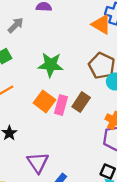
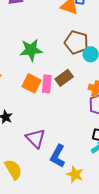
brown rectangle: (81, 102) -> (64, 78), turned 30

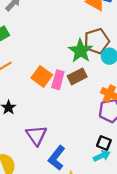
brown pentagon: (76, 42) -> (97, 41), turned 30
green star: (31, 50) -> (80, 51), moved, turned 30

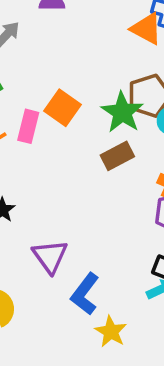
orange square: (42, 76) -> (62, 108), moved
pink rectangle: (58, 80) -> (28, 126), moved

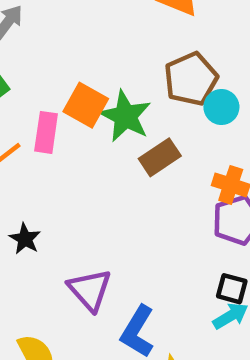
green star: (122, 112) -> (125, 116), moved

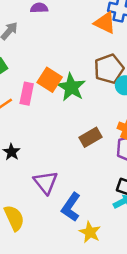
brown rectangle: (160, 157) -> (91, 137), moved

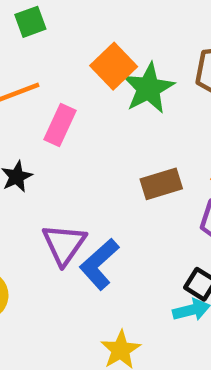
pink rectangle: (27, 94) -> (60, 125), moved
blue L-shape: (71, 207) -> (99, 264), moved

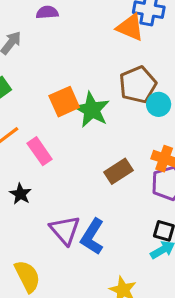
orange square: (114, 66) -> (64, 102), turned 36
pink rectangle: (60, 125) -> (40, 151), turned -44

